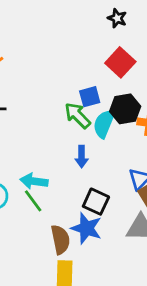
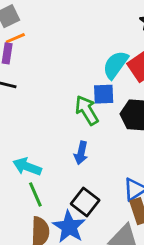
cyan semicircle: (104, 124) -> (115, 65), moved
green line: (33, 201) -> (35, 194), moved

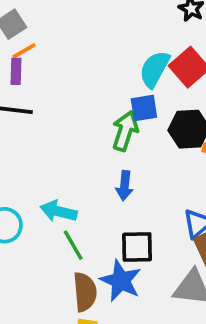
green arrow: (87, 110) -> (125, 131), turned 56
black square: (85, 202) -> (137, 247), turned -32

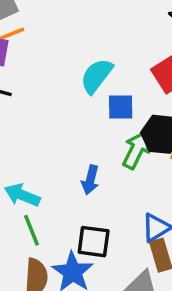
cyan semicircle: (155, 69) -> (97, 76), moved
green arrow: (125, 131) -> (136, 150), moved

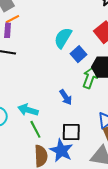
blue square: (121, 107) -> (79, 54), turned -35
blue arrow: (90, 180) -> (66, 97), turned -42

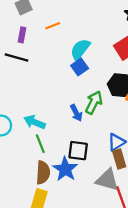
orange line: (13, 19) -> (53, 26), moved
blue square: (79, 54) -> (80, 67), moved
green arrow: (90, 77) -> (94, 102), moved

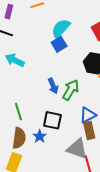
green arrow: (94, 102) -> (71, 90), moved
cyan arrow: (35, 122) -> (15, 60), moved
blue star: (65, 169) -> (40, 136), size x0.6

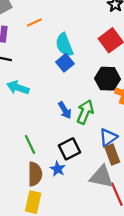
cyan semicircle: (61, 28) -> (64, 45), turned -55
black square: (52, 120) -> (69, 149), turned -30

